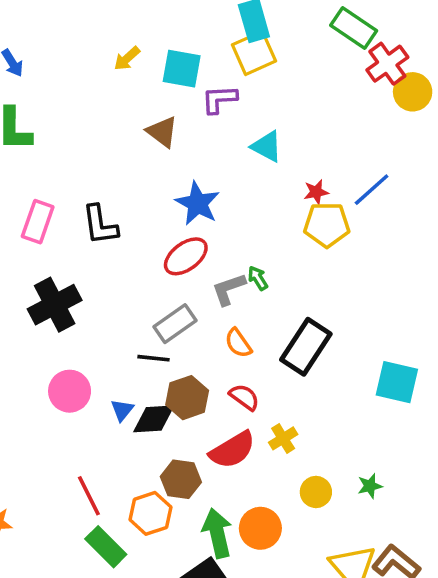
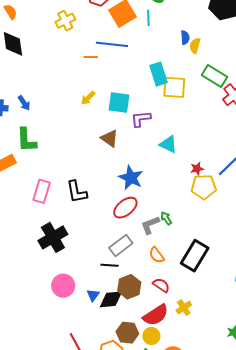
yellow square: (254, 53) -> (174, 87), moved, turned 30
yellow circle: (316, 492) -> (151, 336), moved

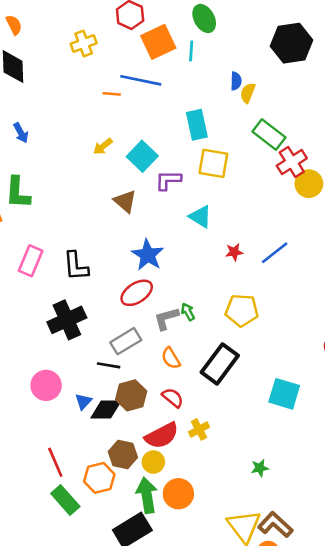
yellow square: (174, 87) -> (213, 163), moved
cyan square: (119, 102) -> (142, 156), turned 30
blue arrow: (24, 103) -> (21, 133), moved
yellow pentagon: (204, 187) -> (242, 310), moved
black cross: (53, 237) -> (67, 320), moved

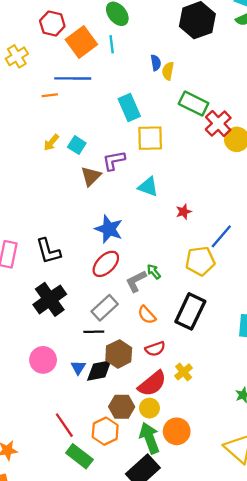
cyan square: (142, 156) -> (77, 145), moved, size x0.7
brown triangle: (125, 201) -> (91, 176), moved, turned 45
blue line: (275, 253) -> (221, 236), moved
red semicircle: (173, 398) -> (155, 349), turned 132

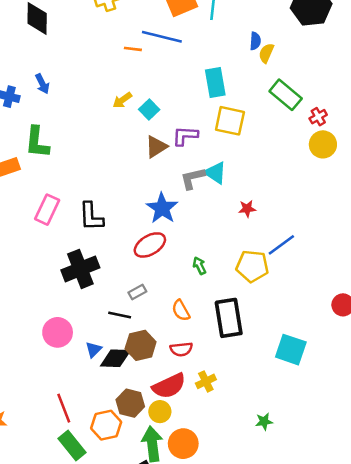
red cross: (218, 124) -> (318, 117), moved, size x0.6
gray L-shape: (136, 281) -> (193, 178), moved
gray rectangle: (105, 308) -> (137, 292), size x0.6
black rectangle: (190, 311) -> (229, 318), turned -48

